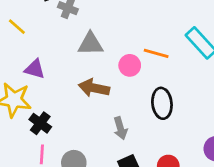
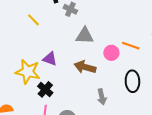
purple triangle: (35, 69) -> (50, 59), moved

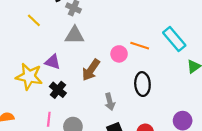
gray triangle: (85, 36) -> (75, 35), moved
brown arrow: (85, 67) -> (91, 70), turned -70
black cross: (45, 89) -> (58, 90), moved

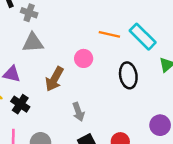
orange line: (140, 46) -> (109, 34), moved
black ellipse: (142, 84) -> (128, 75), moved

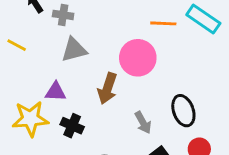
pink circle: (84, 58) -> (138, 58), size x1.6
black ellipse: (128, 75) -> (183, 111), moved

